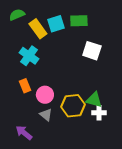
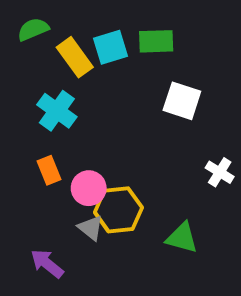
green triangle: (94, 100) -> (182, 238), moved
yellow hexagon: (73, 106) -> (118, 210), moved
white cross: (99, 113) -> (220, 172), moved, turned 32

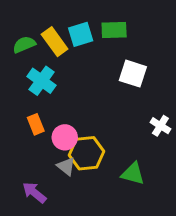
green semicircle: (33, 29) -> (24, 45), moved

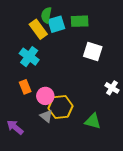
green semicircle: (24, 45) -> (46, 15), moved, turned -56
purple arrow: (34, 192) -> (15, 127), moved

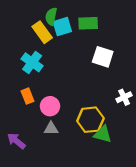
white cross: (112, 88) -> (124, 97), turned 32
yellow hexagon: (60, 107) -> (90, 120), moved
gray triangle: (46, 116) -> (51, 129), turned -40

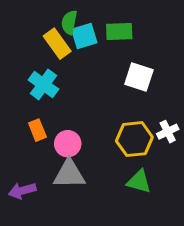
yellow hexagon: (90, 120) -> (134, 139), moved
gray triangle: (51, 129) -> (69, 174), size x1.6
purple arrow: (16, 141) -> (22, 191), turned -54

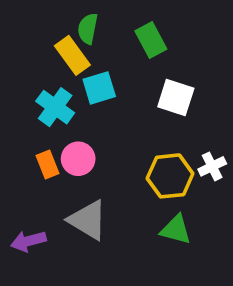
green rectangle: (119, 32) -> (151, 40), turned 64
cyan square: (84, 36) -> (99, 88), moved
pink circle: (68, 144) -> (78, 159), moved
gray triangle: (69, 174) -> (88, 220), turned 32

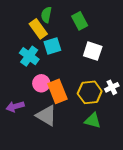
orange rectangle: (48, 164) -> (57, 91), moved, size x1.6
purple arrow: (28, 241) -> (15, 106), moved

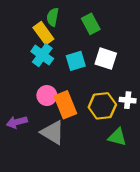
cyan square: (52, 46) -> (76, 61), moved
cyan cross: (29, 56) -> (42, 55), moved
white cross: (112, 87) -> (128, 100), turned 32
green triangle: (93, 121) -> (117, 137), moved

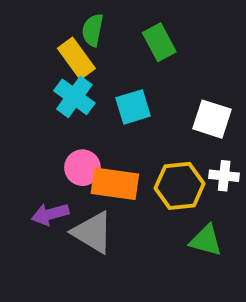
white square: (106, 59) -> (212, 119), moved
orange rectangle: (65, 105) -> (115, 184), turned -60
purple arrow: (17, 122) -> (50, 214), moved

